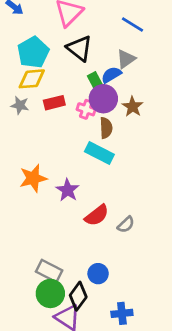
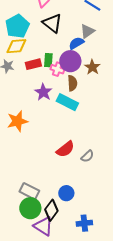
green rectangle: (95, 81) -> (48, 60), moved, turned 32
purple star: (68, 190) -> (43, 92), moved

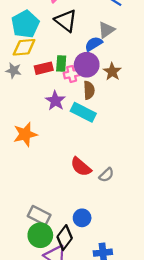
pink cross: (57, 69) -> (72, 74), turned -32
red semicircle: (65, 149) -> (81, 167), turned 78

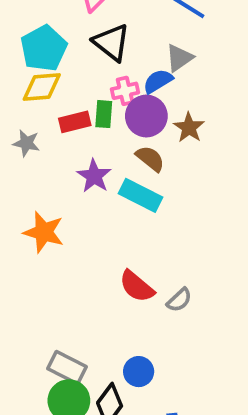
gray star: (14, 70) -> (26, 143), moved
pink cross: (72, 74) -> (125, 91), moved
brown semicircle: (89, 90) -> (150, 159), turned -48
orange star: (25, 134) -> (44, 232), turned 30

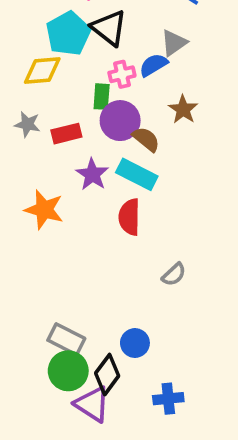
cyan pentagon: (44, 48) -> (68, 33), moved
purple circle: (146, 116) -> (120, 121), moved
red rectangle: (75, 122) -> (66, 134), moved
purple star: (94, 176) -> (92, 174), moved
red semicircle: (137, 286) -> (129, 217), moved, turned 51

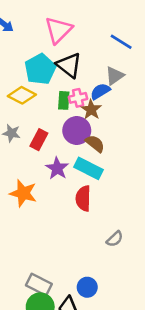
yellow diamond: (42, 71) -> (22, 95), turned 32
green rectangle: (102, 97) -> (64, 100), moved
brown star: (183, 109) -> (91, 110), moved
red rectangle: (66, 134) -> (39, 140), turned -48

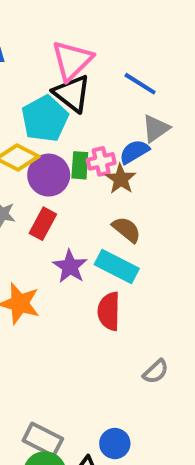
blue line: (121, 42) -> (140, 84), moved
black triangle: (69, 65) -> (72, 93), moved
purple circle: (77, 131) -> (49, 175), moved

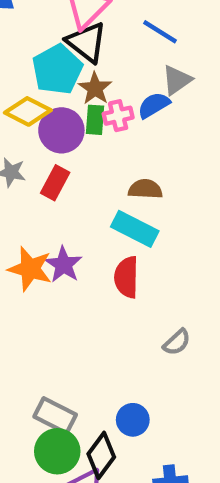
brown star: (121, 179) -> (95, 88), moved
brown semicircle: (126, 230) -> (145, 189), turned -36
purple star: (70, 267) -> (64, 265), moved

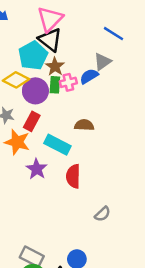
blue line: (160, 32) -> (113, 34), moved
cyan rectangle: (135, 229) -> (57, 145), moved
orange star: (30, 269) -> (17, 142), moved

